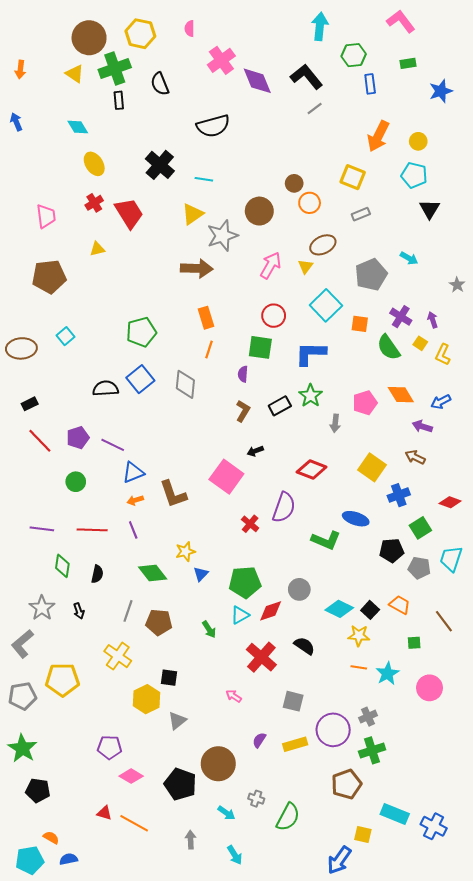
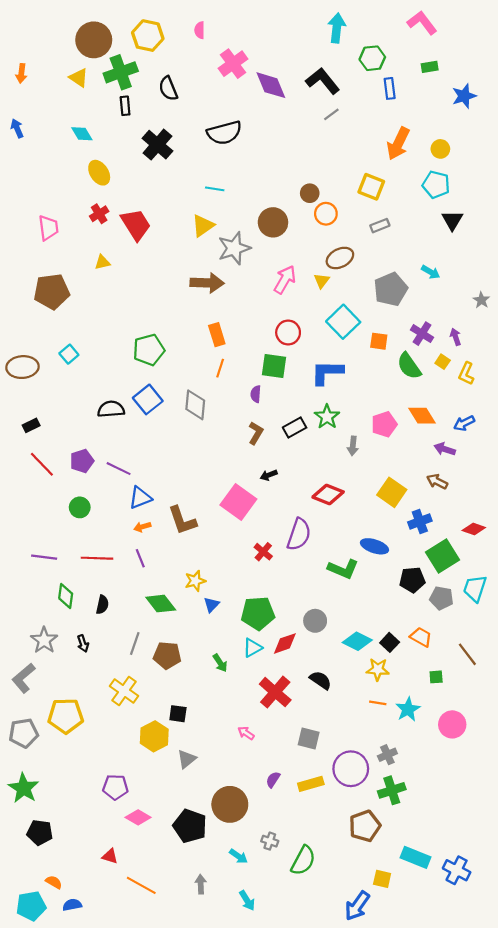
black cross: (160, 165) -> (157, 145), moved
green square: (420, 528) -> (443, 556), size x1.4
orange line: (134, 823) -> (141, 885), moved

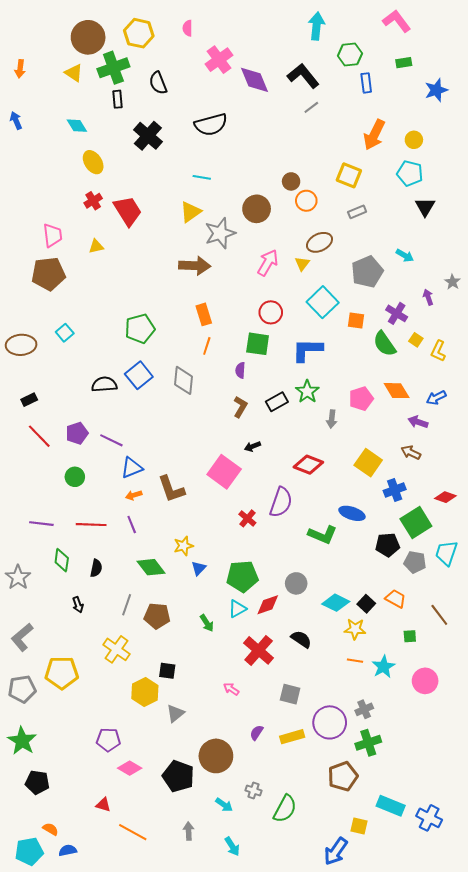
pink trapezoid: (48, 228) -> (53, 235), moved
purple arrow: (455, 337) -> (428, 297), moved
gray star: (44, 640) -> (18, 577), moved

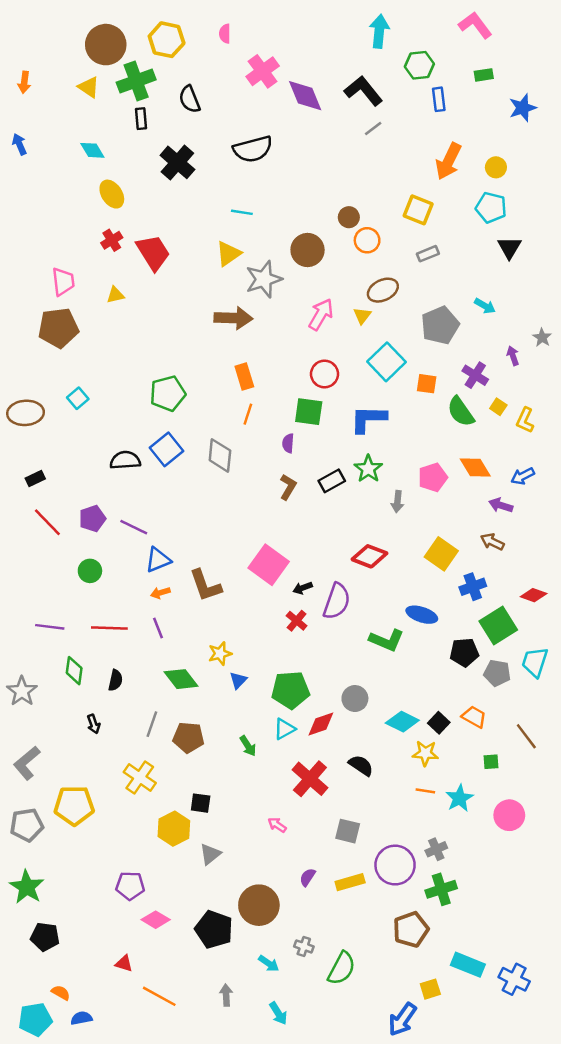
black arrow: (252, 446) -> (303, 588), moved
yellow square: (359, 826) -> (430, 989), turned -30

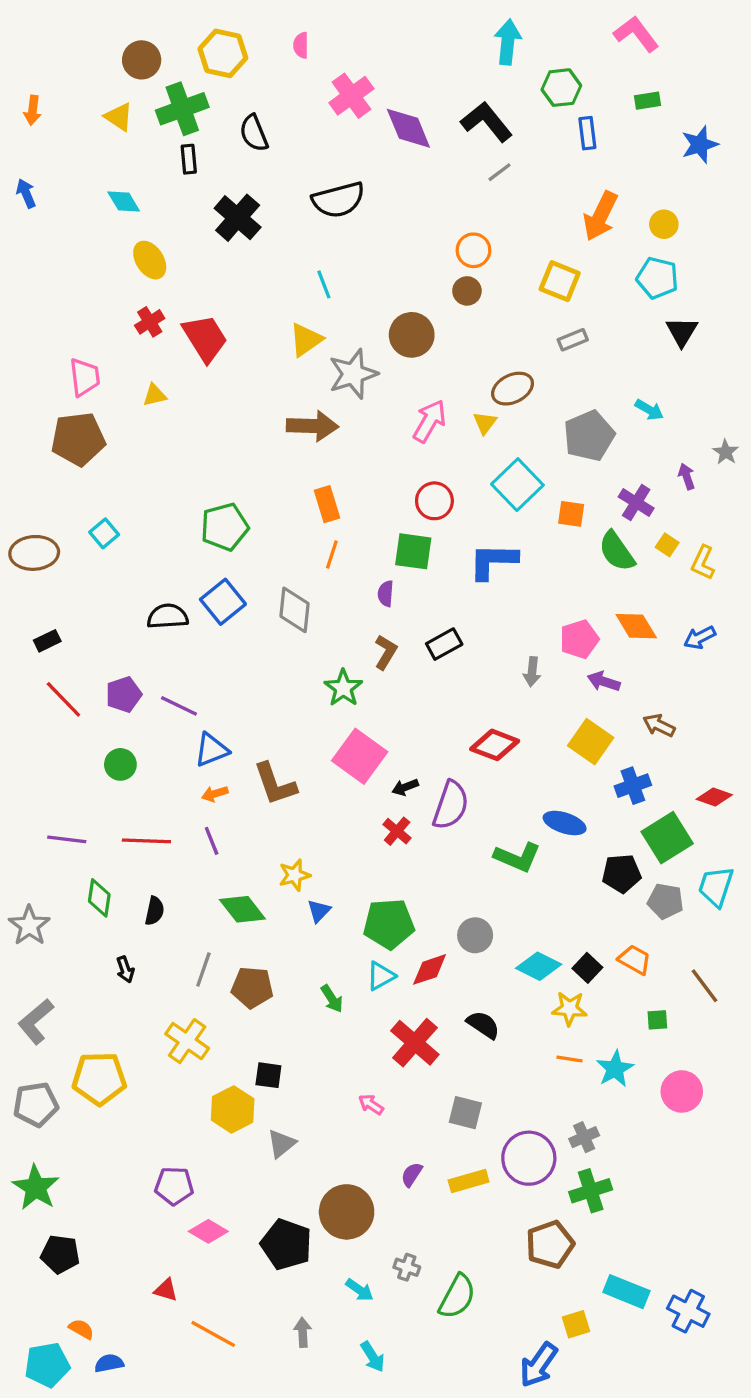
brown circle: (106, 45) -> (142, 60), size x0.7
cyan line: (242, 212) -> (324, 284), turned 60
orange circle: (367, 240) -> (473, 250), moved
green star: (368, 469) -> (343, 688), moved
purple arrow: (501, 505) -> (604, 681), moved

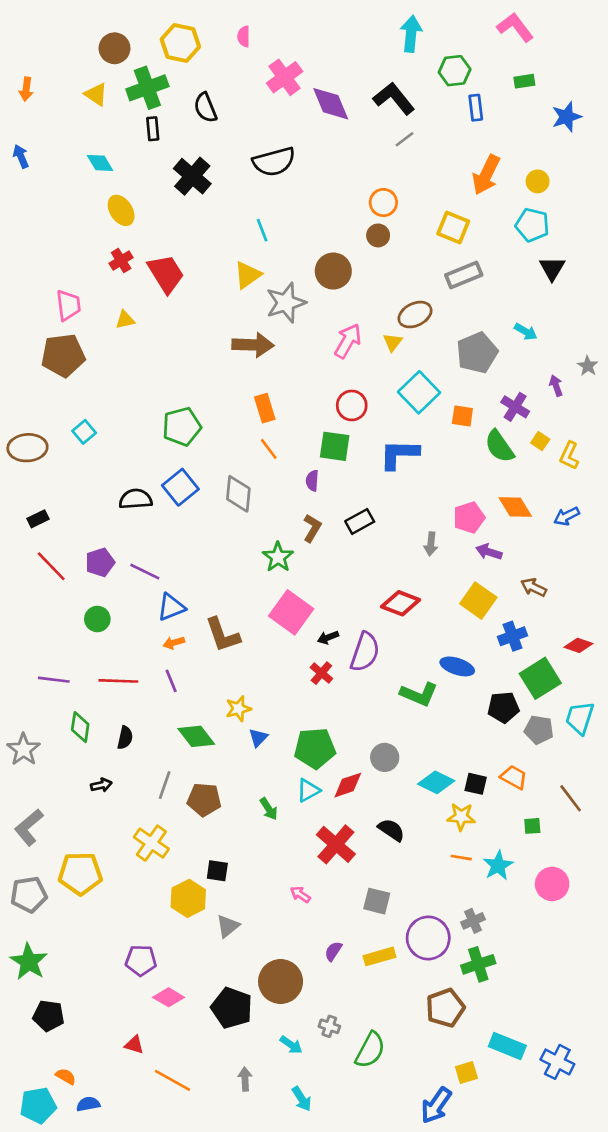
gray rectangle: (573, 340) -> (464, 275), size x1.5
orange line: (332, 555) -> (269, 449), turned -55
black square: (587, 968) -> (476, 784), turned -30
black arrow: (125, 969) -> (101, 785), turned -84

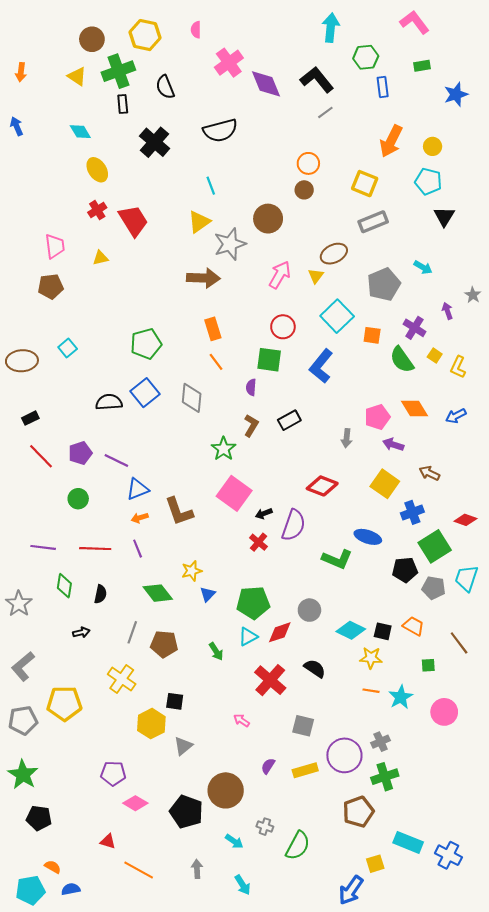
brown pentagon: (63, 355) -> (51, 286), size x0.7
blue L-shape: (399, 454) -> (321, 366), turned -52

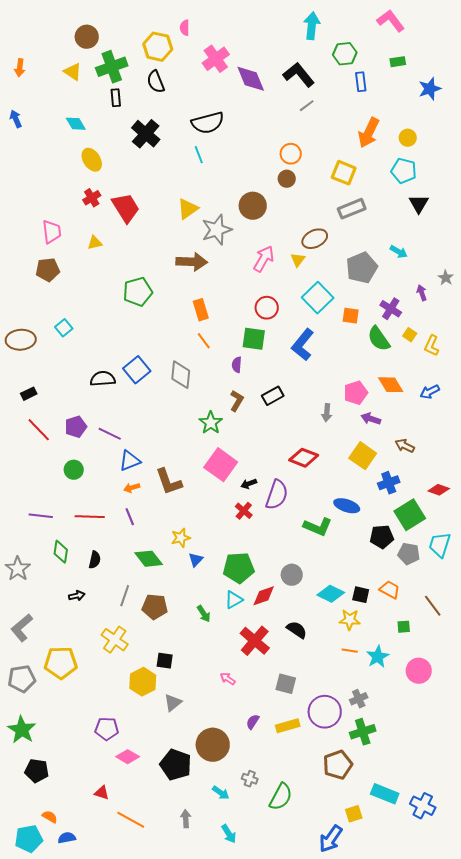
yellow hexagon: (145, 35) -> (158, 47), moved
cyan line: (211, 186) -> (199, 155), moved
green pentagon: (146, 344) -> (138, 292), moved

